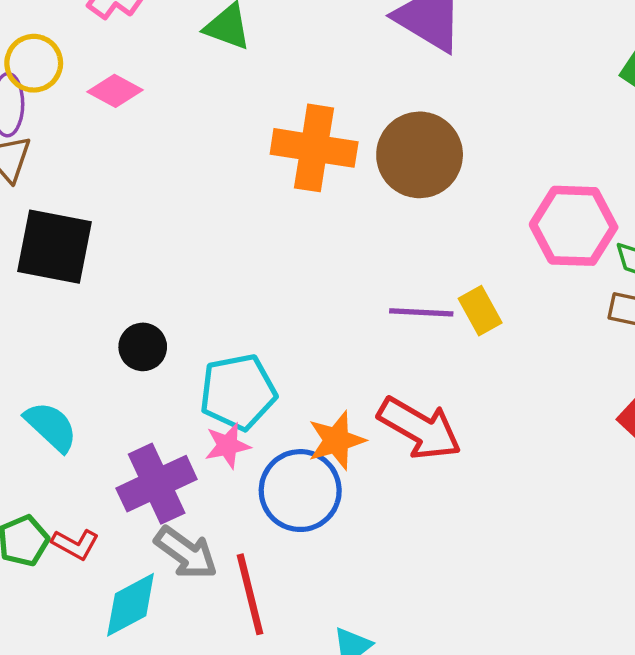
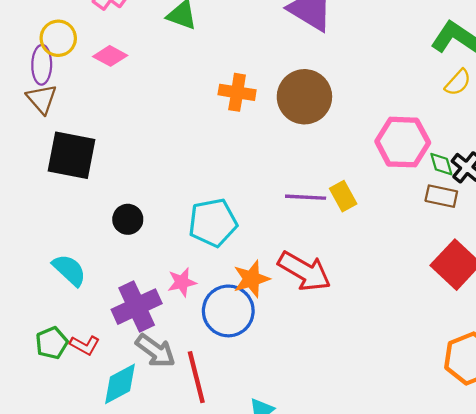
orange cross: (314, 148) -> (237, 92), size x0.7
cyan pentagon: (238, 392) -> (213, 223), moved

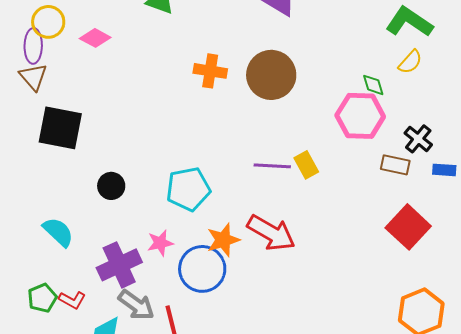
green diamond: (441, 164) -> (373, 85), moved

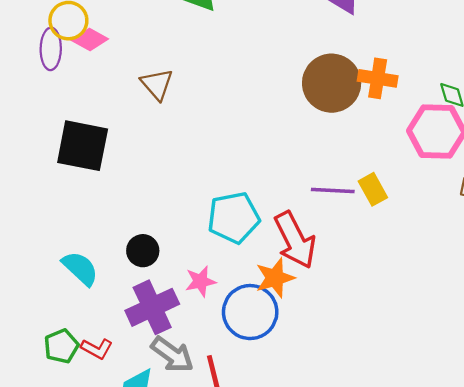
pink diamond: (95, 38) -> (90, 39), moved
orange cross: (210, 71) -> (378, 78), moved
brown triangle: (33, 77) -> (157, 84), moved
black circle: (111, 186) -> (143, 251), moved
red arrow: (271, 233) -> (295, 240), moved, turned 33

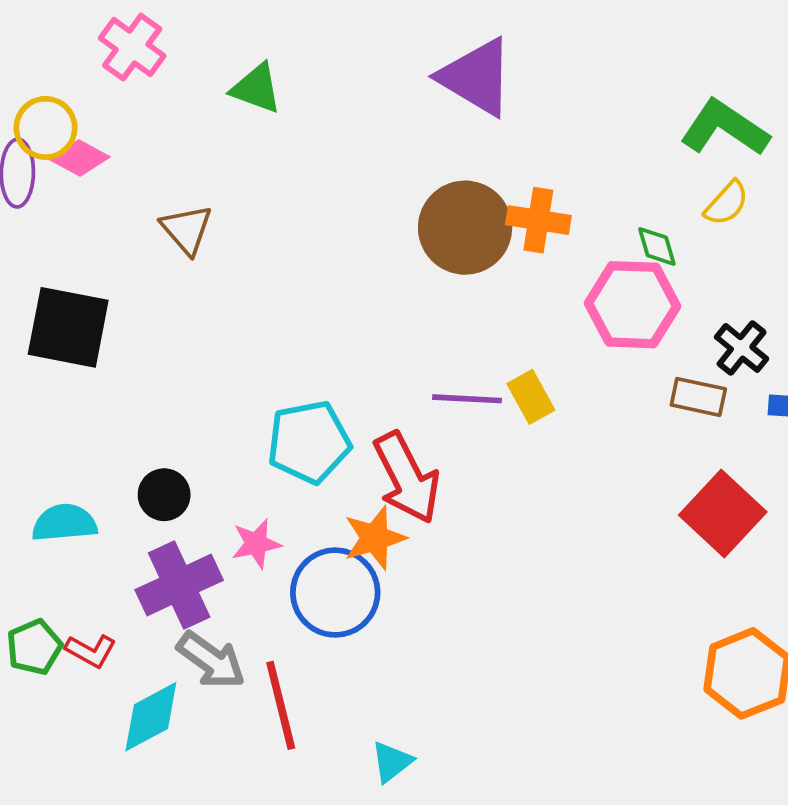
cyan semicircle: (80, 268) -> (64, 523), turned -48

